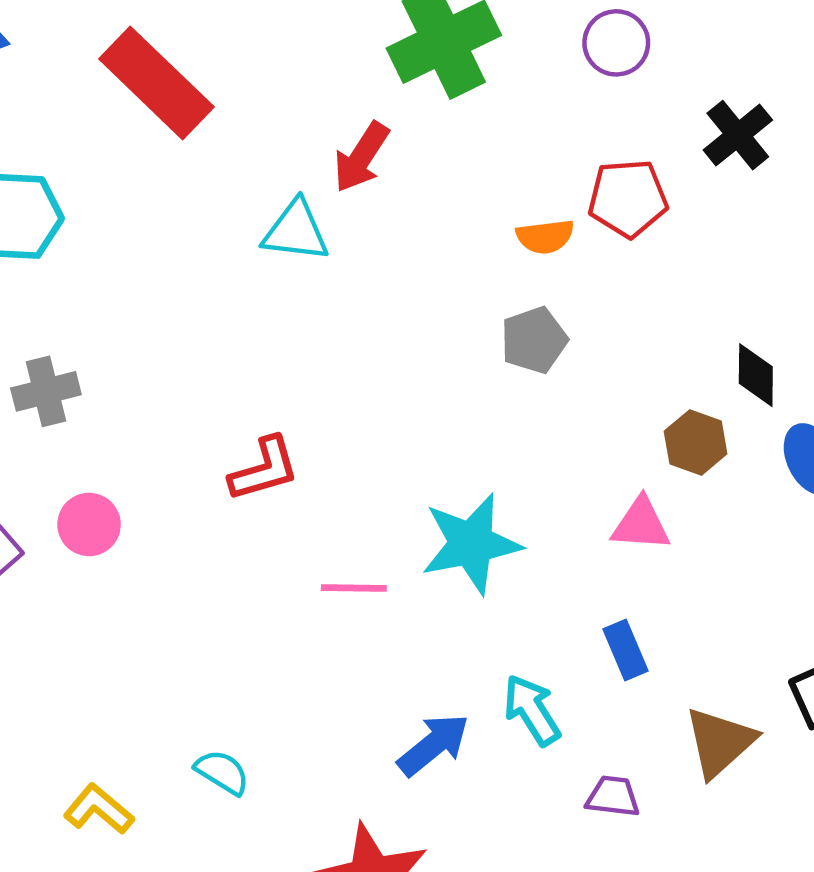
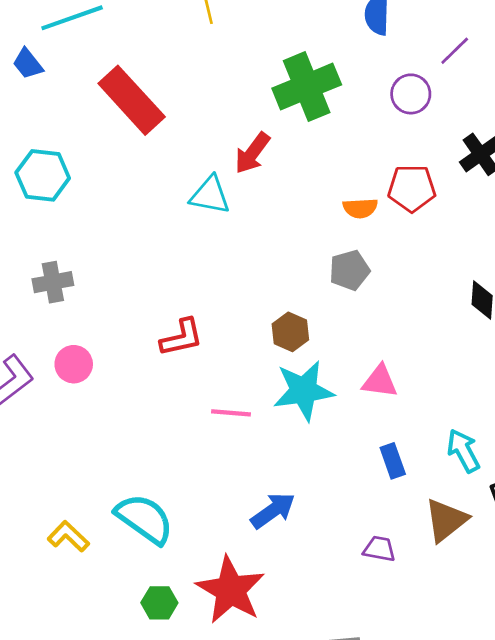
brown hexagon: (696, 443) -> (290, 332), moved
pink triangle: (641, 524) -> (380, 381), moved
cyan arrow: (532, 710) -> (463, 451), moved
cyan semicircle: (222, 772) -> (144, 519), size x1.8

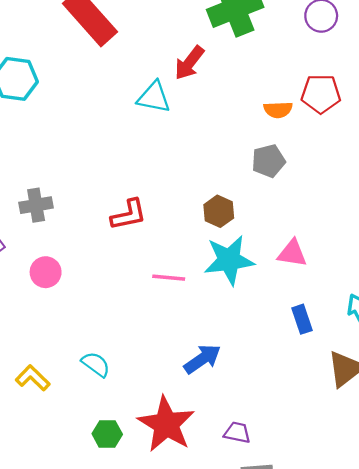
gray cross: (53, 282) -> (36, 205), moved
pink circle: (74, 364) -> (46, 272), moved
cyan semicircle: (144, 519) -> (96, 364), size x0.6
purple trapezoid: (379, 549) -> (237, 433), moved

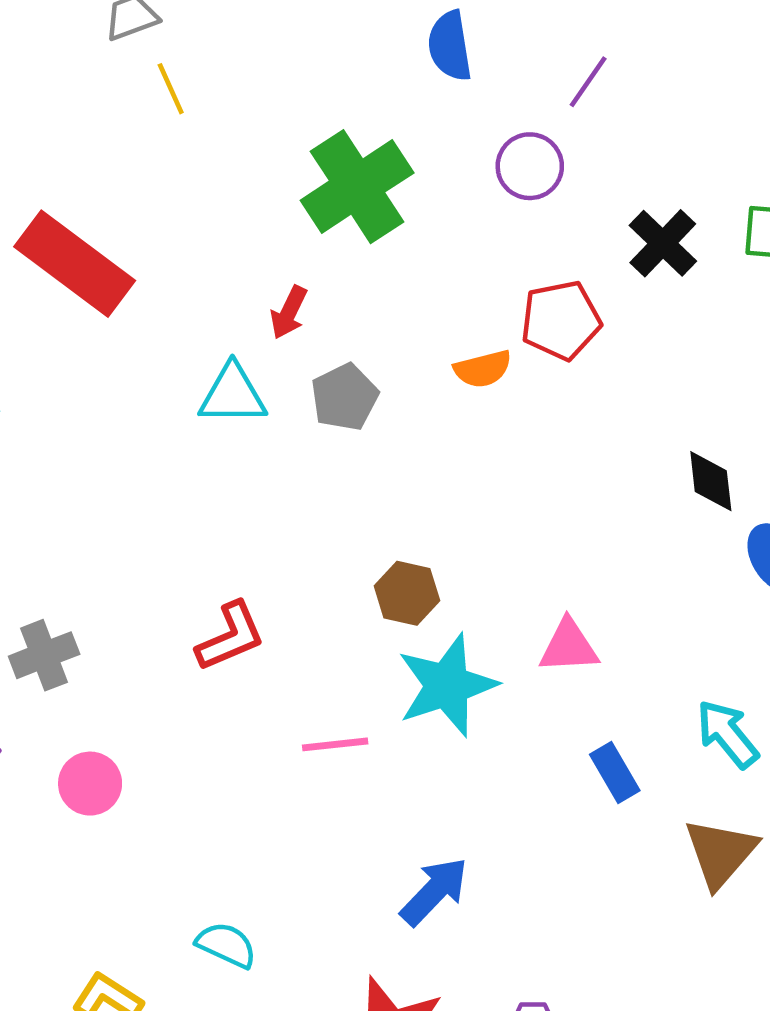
red arrow: (189, 63) -> (289, 312), size x0.7
gray pentagon: (268, 161) -> (345, 397), moved

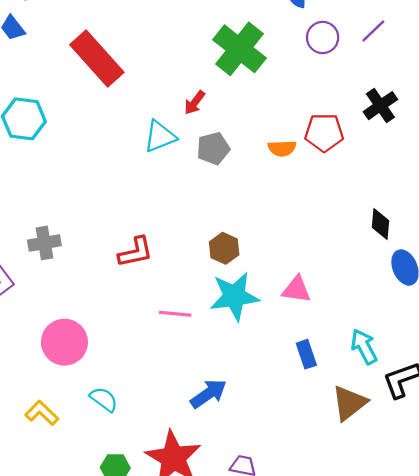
purple line: (588, 82) -> (373, 31), moved
purple circle: (530, 166) -> (323, 37), moved
green cross: (357, 187) -> (240, 49), turned -30
cyan triangle: (233, 395) -> (160, 136), turned -33
pink circle: (90, 784) -> (64, 342), moved, size x1.5

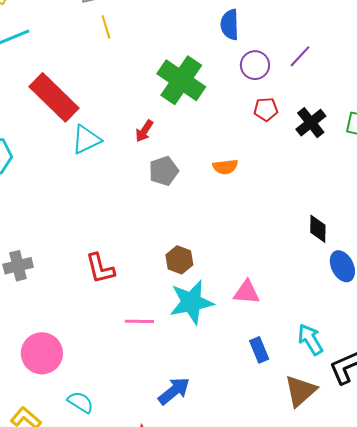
red pentagon: (324, 133) -> (266, 109), moved, size x0.7
cyan triangle: (160, 136) -> (86, 140), moved
red L-shape: (135, 252) -> (100, 268), turned 92

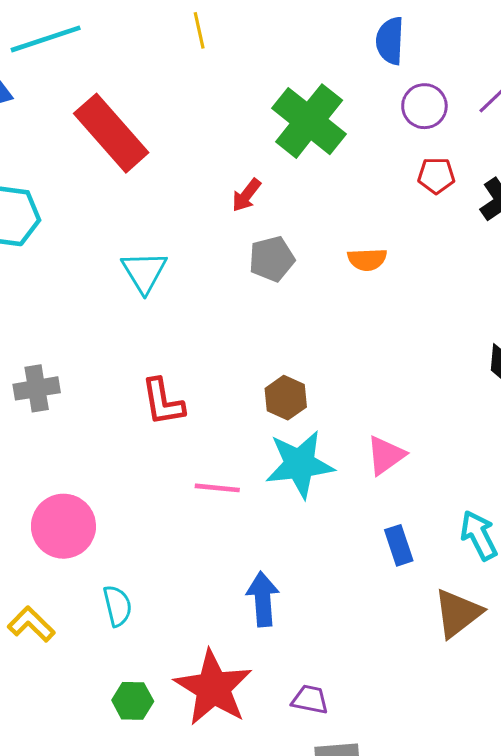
cyan triangle: (86, 140) -> (144, 272), moved, turned -40
pink triangle: (247, 292) -> (386, 455), turned -44
blue arrow: (174, 391) -> (263, 599), turned -60
cyan semicircle: (80, 402) -> (117, 606), turned 40

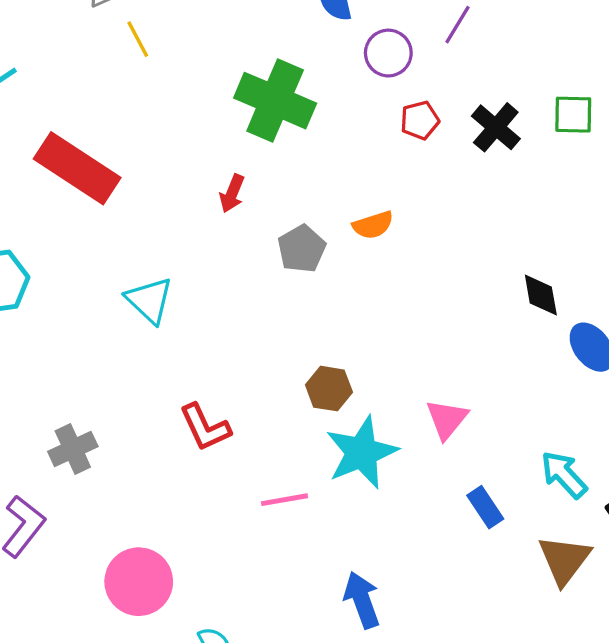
gray pentagon: (272, 259) -> (302, 249), moved

